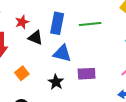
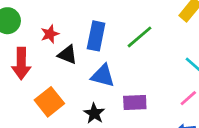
green line: (90, 24) -> (140, 37), turned -35
orange square: (22, 73) -> (49, 102), size x1.5

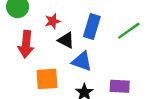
blue triangle: (103, 76) -> (82, 61), moved
orange square: (49, 102) -> (47, 79), turned 30

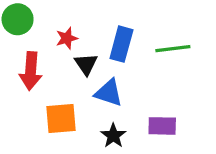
green line: (129, 31) -> (173, 49), turned 30
black triangle: (66, 40) -> (86, 64), turned 30

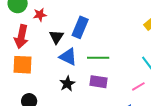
red star: (67, 38) -> (40, 15), moved
green line: (173, 49) -> (98, 58), moved
orange square: (61, 118) -> (22, 65), moved

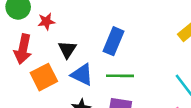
blue rectangle: (80, 27) -> (113, 41), moved
orange square: (22, 65) -> (44, 77), moved, turned -30

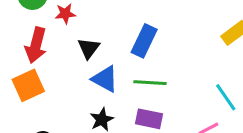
orange square: (44, 77) -> (28, 85), moved

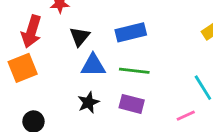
blue rectangle: (144, 41) -> (131, 32), turned 48
blue triangle: (105, 79) -> (93, 65), turned -32

